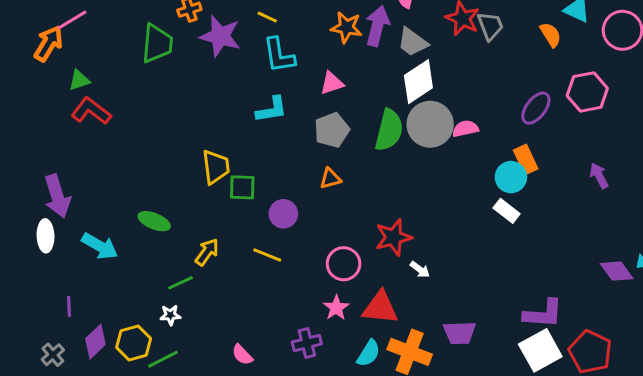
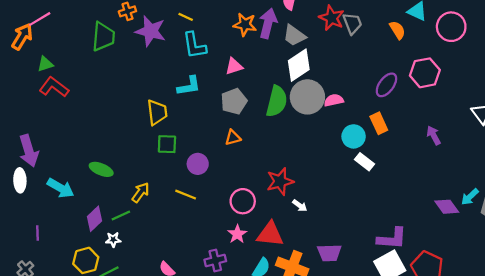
yellow trapezoid: (216, 167) -> (157, 112), moved
cyan circle: (511, 177) -> (354, 136), moved
purple diamond: (95, 342) -> (95, 219), moved

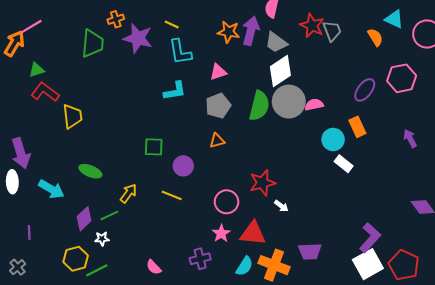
yellow trapezoid: (157, 112) -> (72, 116), moved
purple L-shape: (392, 239) -> (370, 238), turned -52

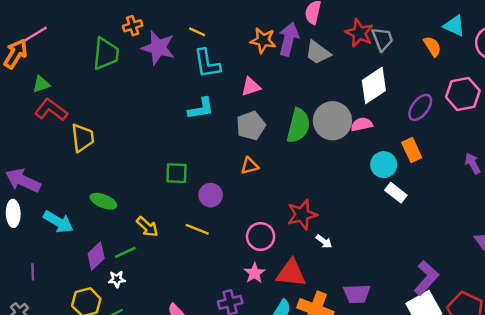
white diamond: (280, 71) -> (374, 85), moved
purple arrow: (21, 153) -> (23, 180), turned 132
yellow arrow: (128, 193) -> (147, 227), turned 96

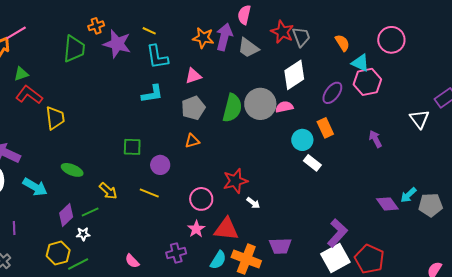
cyan triangle: (454, 26) -> (360, 63), moved

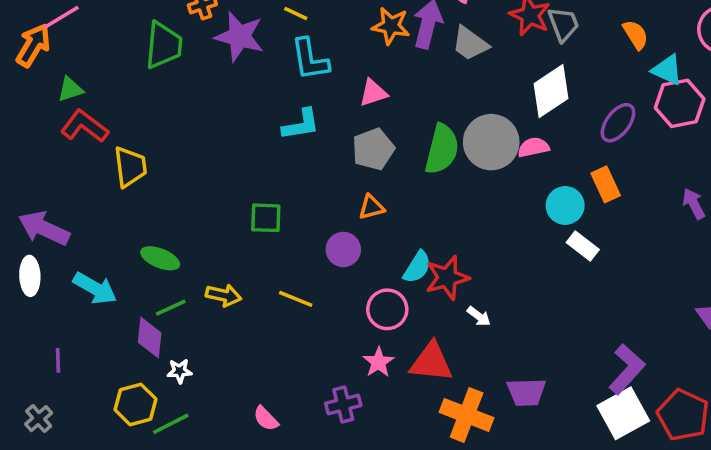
purple circle: (160, 165) -> (343, 249), moved
yellow arrow: (108, 191) -> (224, 295), turned -30
green line: (90, 212) -> (171, 308), moved
purple diamond: (66, 215) -> (150, 338), turned -40
cyan semicircle: (218, 260) -> (417, 267), moved

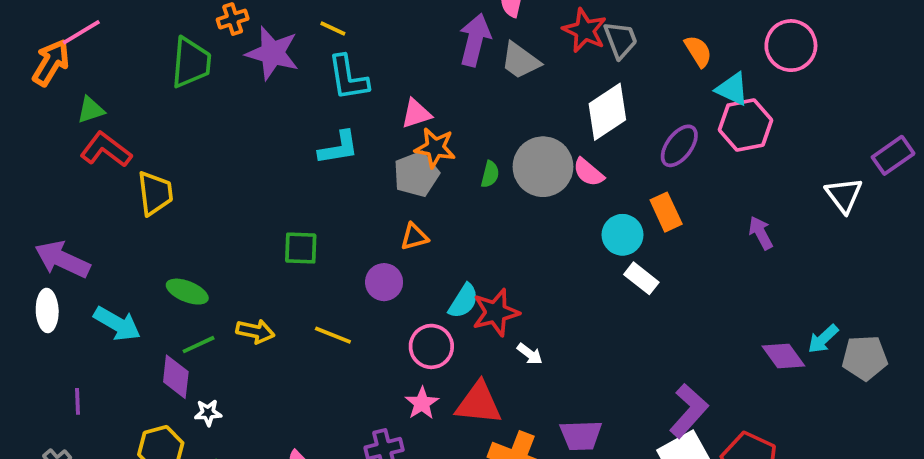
orange star: (391, 26) -> (435, 148), moved
pink semicircle: (533, 147) -> (588, 172), turned -128
green semicircle: (442, 149) -> (490, 174), size x0.5

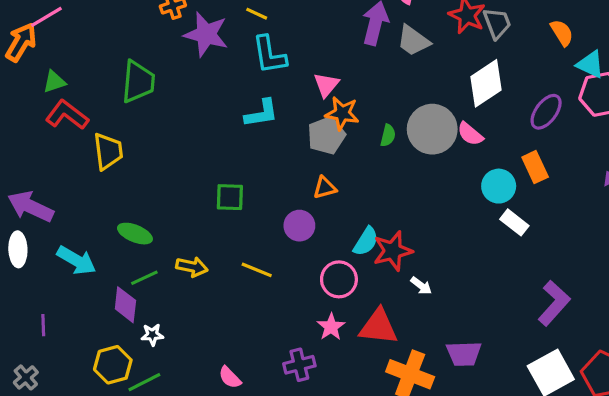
green trapezoid: (191, 63) -> (138, 82), moved
pink triangle: (416, 114) -> (326, 85), turned -32
purple L-shape: (689, 411) -> (554, 303), moved

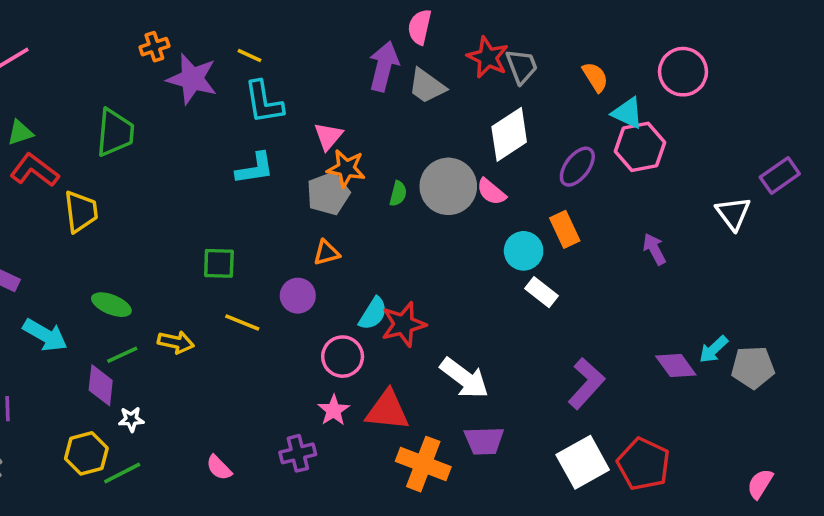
yellow line: (257, 270) -> (242, 323), moved
white arrow: (421, 286) -> (464, 378), moved, size x2.0

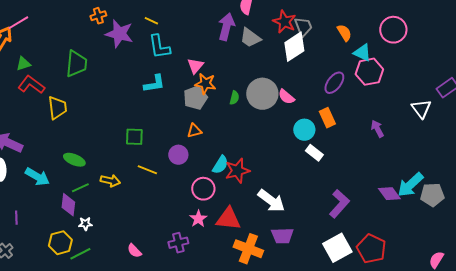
white diamond: (509, 134) -> (294, 47), moved
cyan arrow: (713, 349) -> (410, 185), size x1.6

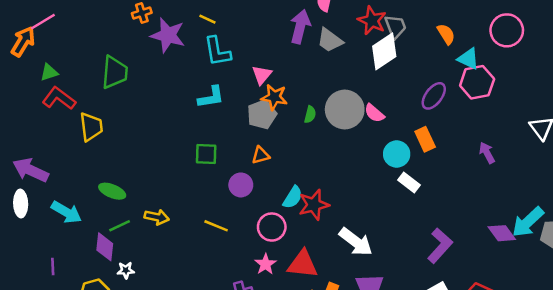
green square: (134, 137) -> (206, 154), moved
yellow line: (147, 170) -> (216, 226), moved
purple line: (16, 218) -> (53, 267), moved

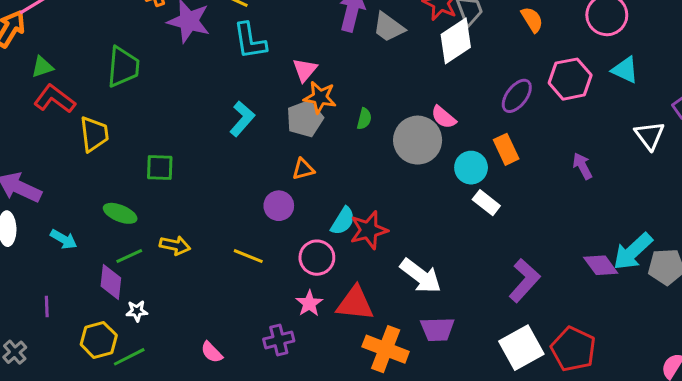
cyan triangle: (468, 59) -> (625, 70), moved
cyan L-shape: (211, 97) -> (242, 119), moved, turned -40
gray circle: (345, 110) -> (418, 140), moved
green square: (206, 154) -> (160, 168), moved
cyan arrow: (66, 212) -> (64, 239), size x0.7

